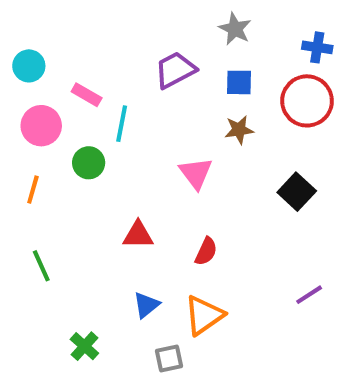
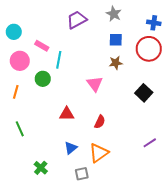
purple trapezoid: (175, 70) -> (77, 20), moved

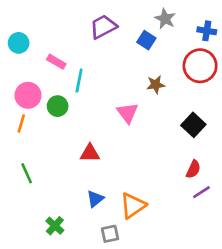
gray star: (114, 14) -> (165, 19), moved
blue square: (116, 40) -> (146, 40), moved, turned 32
pink circle: (20, 61) -> (28, 95), moved
red semicircle: (100, 122) -> (193, 169), moved

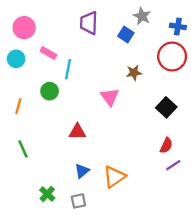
purple trapezoid: (103, 27) -> (89, 23), turned -60
cyan circle: (19, 43) -> (16, 59), moved
pink circle: (28, 95) -> (24, 28), moved
gray square: (110, 234) -> (78, 201), moved

